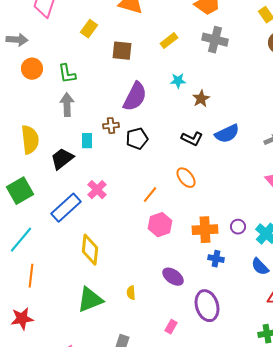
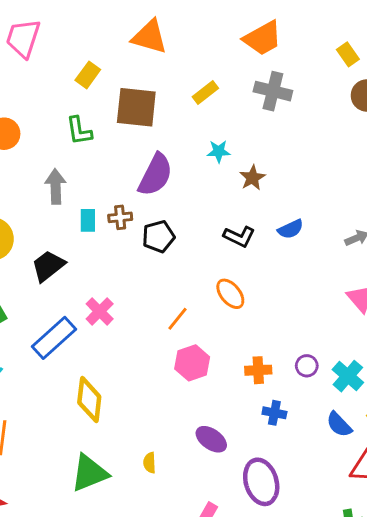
brown square: (122, 51) -> (136, 107), size x1.4
green L-shape: (67, 74) -> (79, 131), moved
blue semicircle: (227, 134) -> (291, 229), size x0.7
cyan rectangle: (87, 141) -> (88, 220), moved
orange cross: (205, 230) -> (258, 370), size x0.7

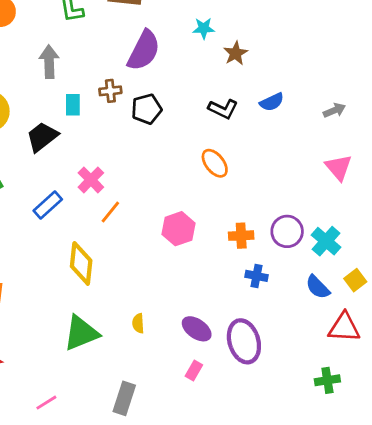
cyan rectangle: (88, 220) -> (73, 105), moved
orange line: (177, 319) -> (110, 212), moved
blue rectangle: (54, 338) -> (48, 205), size x0.7
purple circle: (307, 366) -> (287, 231), size x1.5
purple ellipse: (211, 439) -> (197, 329), moved

